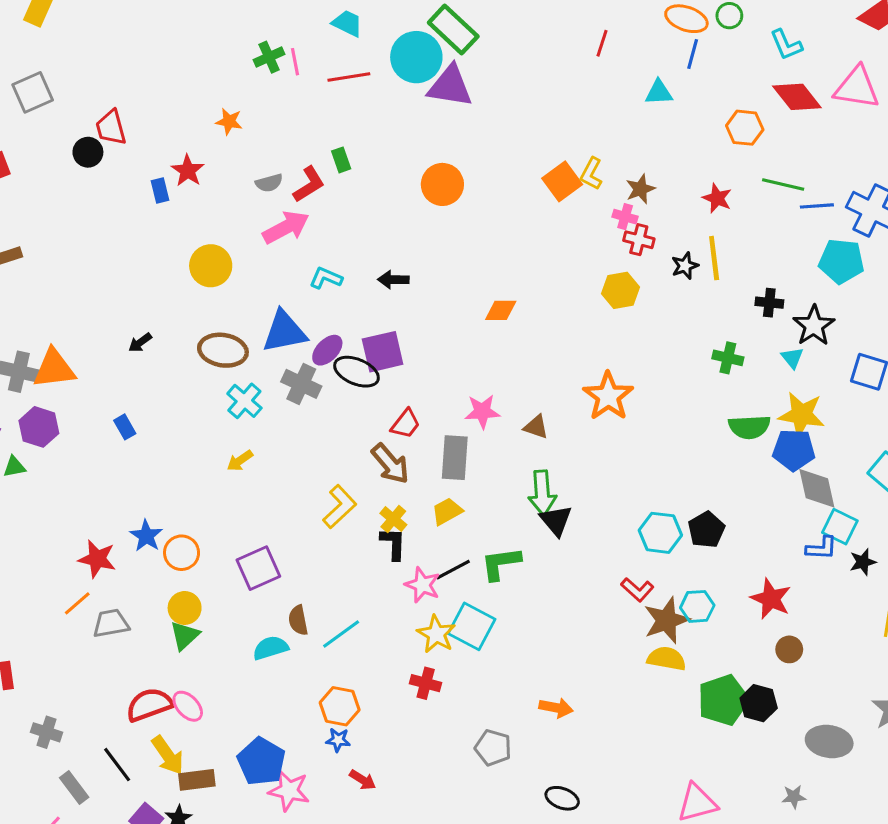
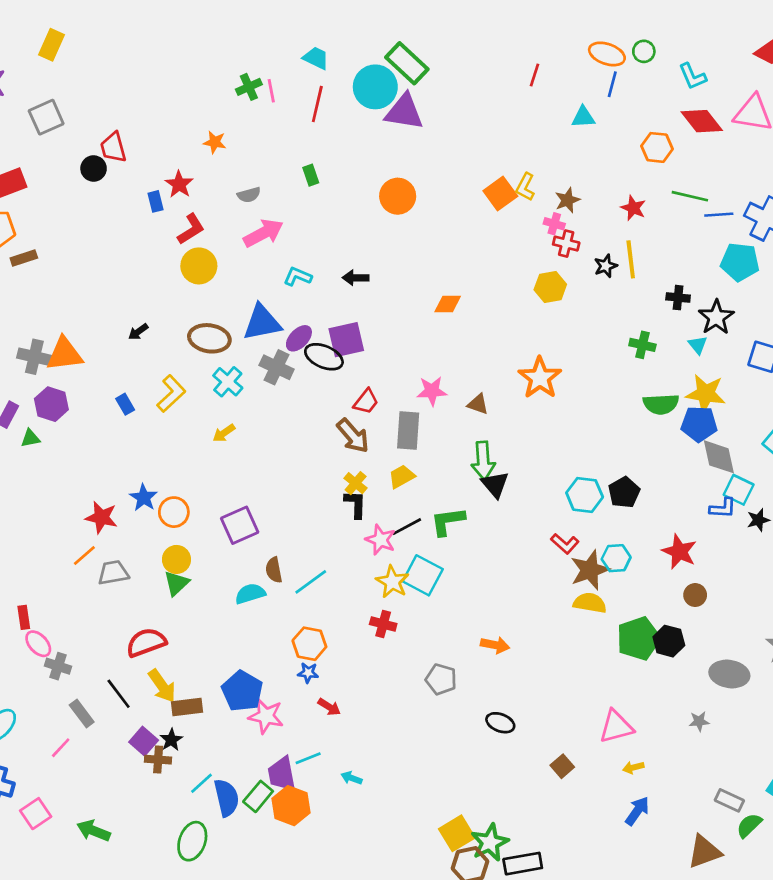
red line: (349, 77) -> (317, 104), turned -68
red L-shape: (309, 184) -> (191, 229), moved
yellow L-shape: (340, 507) -> (171, 394), moved
pink ellipse: (188, 706) -> (38, 644), moved

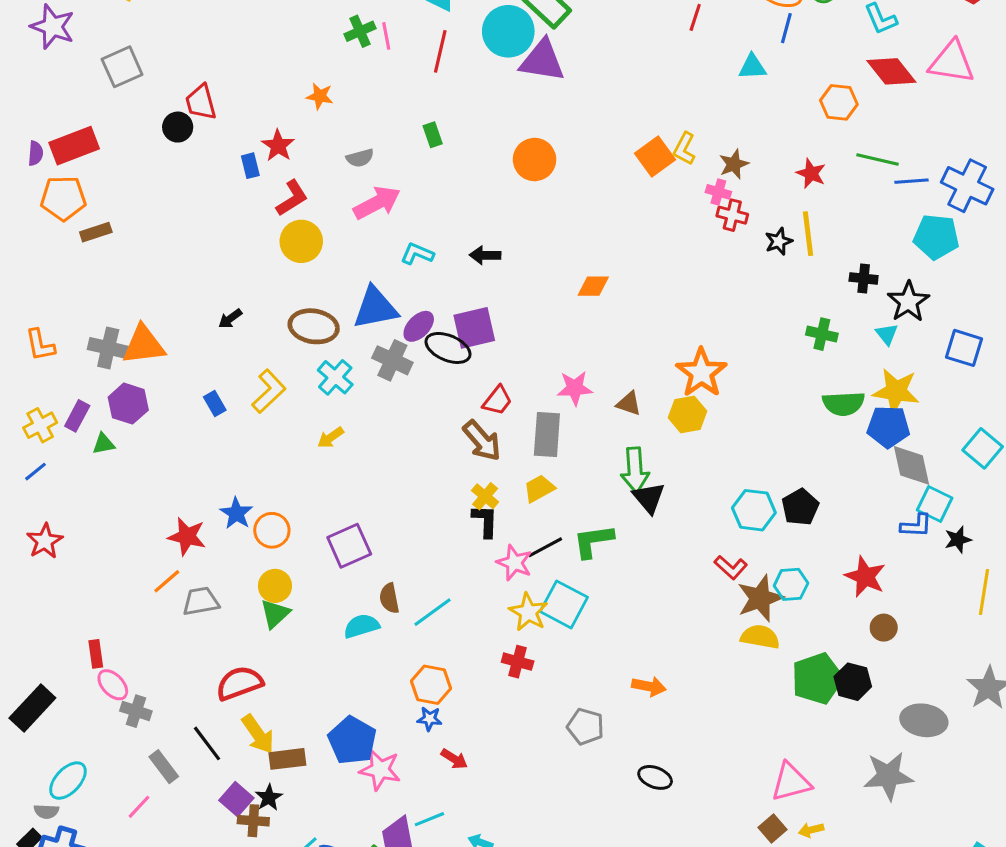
yellow hexagon: (550, 287) -> (687, 414), moved
gray star: (699, 721) -> (888, 776), size x2.0
brown square: (562, 766) -> (772, 828), moved

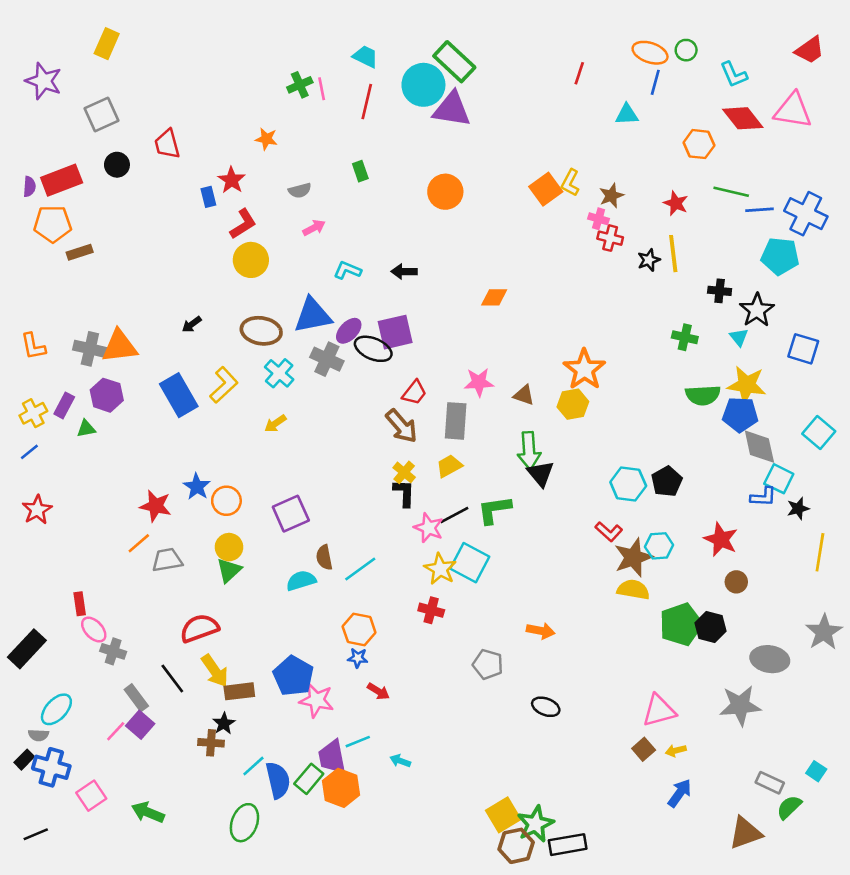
black circle: (178, 127) -> (117, 165), moved
pink arrow: (377, 203) -> (314, 228), size x0.6
blue rectangle: (215, 404) -> (179, 395), size x2.0
purple square: (236, 799) -> (140, 725), moved

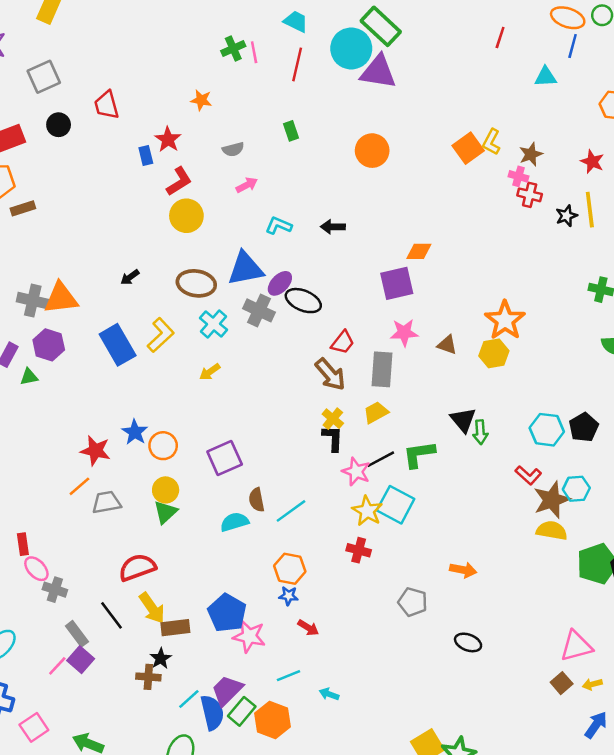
purple square: (395, 332) -> (397, 283), moved
green arrow: (529, 451) -> (480, 432), moved, size x0.7
purple trapezoid: (332, 757) -> (227, 690), moved, turned 56

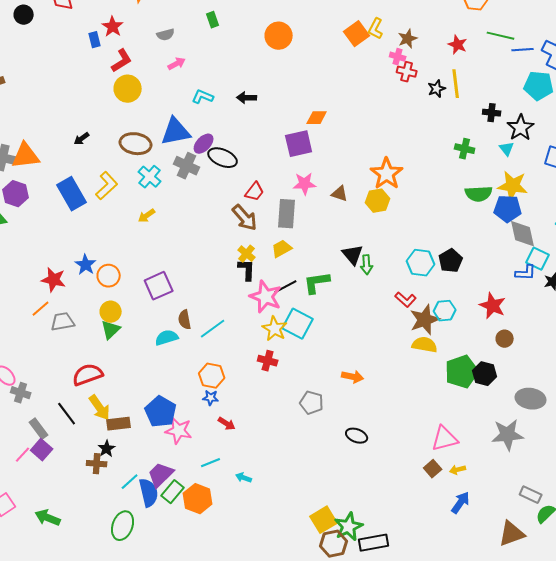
pink star: (356, 472) -> (266, 297), size x1.4

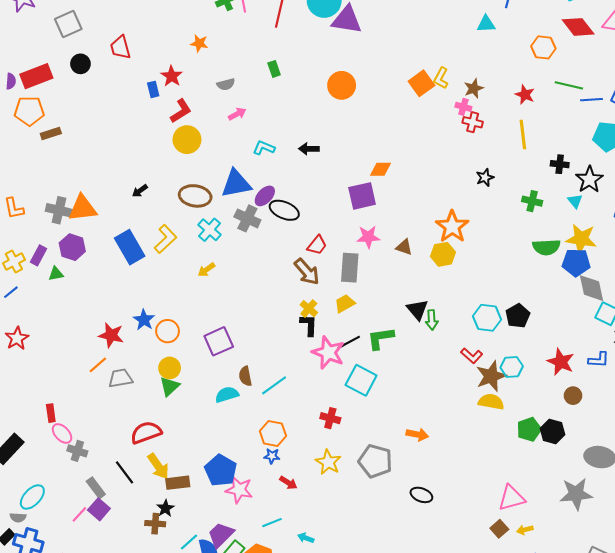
black star: (437, 89) -> (485, 177), moved
blue L-shape: (526, 273) -> (599, 360), moved
yellow star: (275, 329) -> (328, 462), moved
green pentagon: (462, 372) -> (529, 429), size x0.7
gray pentagon: (312, 403) -> (375, 461), size x1.4

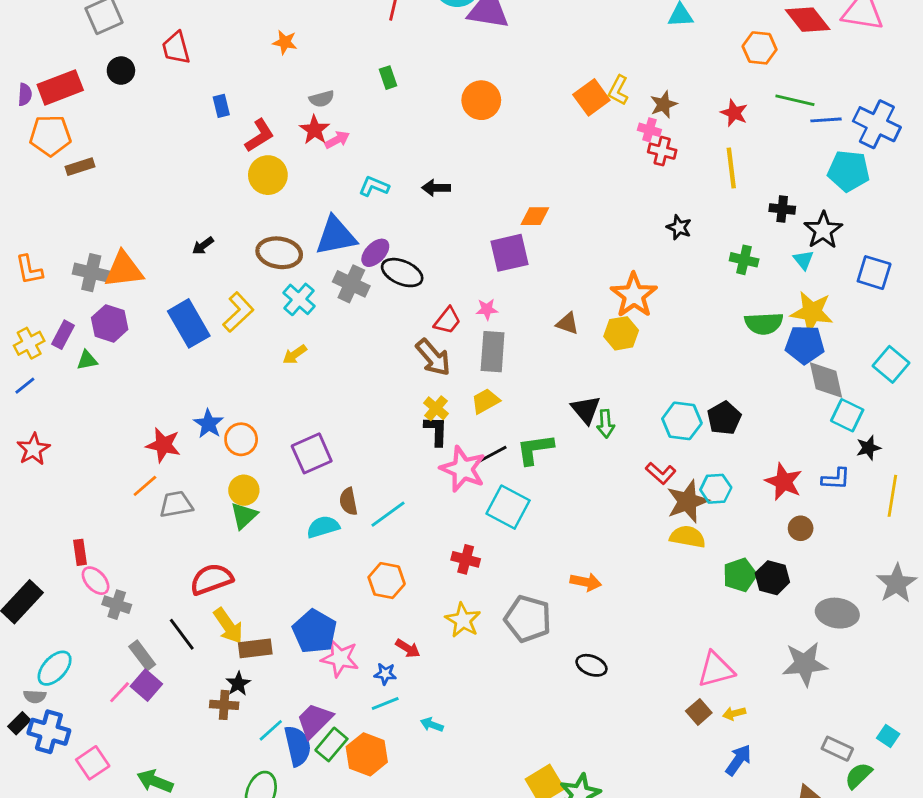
red star: (172, 76) -> (315, 130), moved
black star: (485, 177) -> (679, 227), turned -30
pink star: (368, 237) -> (487, 309), moved, size x0.7
blue star: (272, 456) -> (385, 674), moved

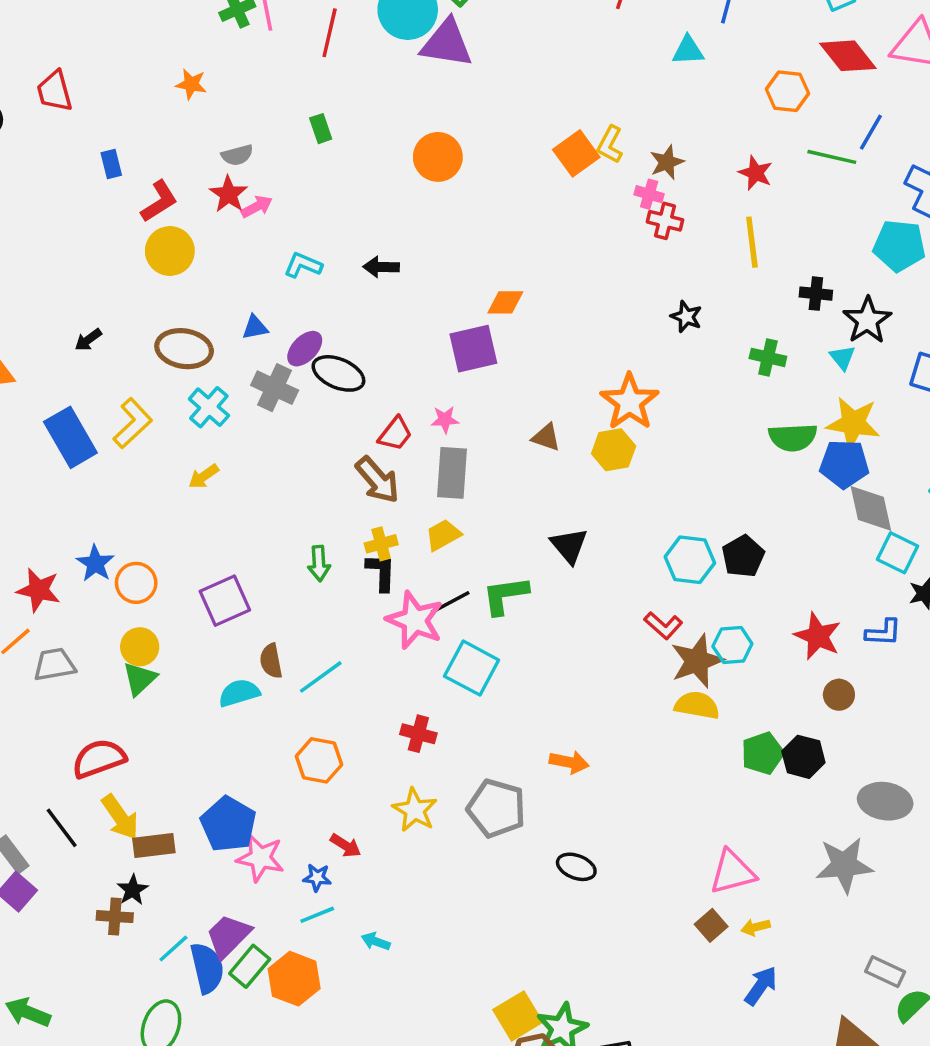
blue line: (826, 120) -> (871, 132), moved, turned -56
blue triangle: (336, 236) -> (255, 327), size x0.5
yellow cross: (436, 408) -> (381, 544), turned 35
green arrow: (606, 424) -> (319, 563), moved

